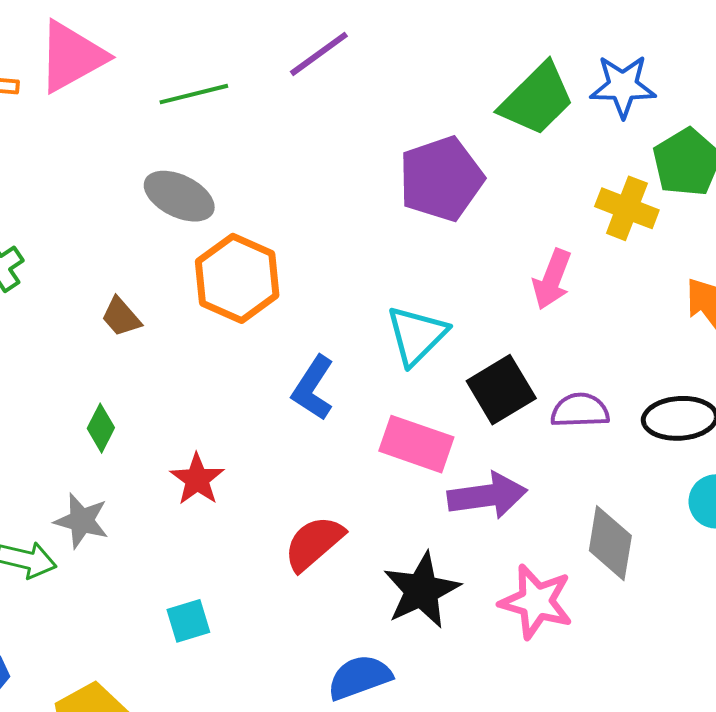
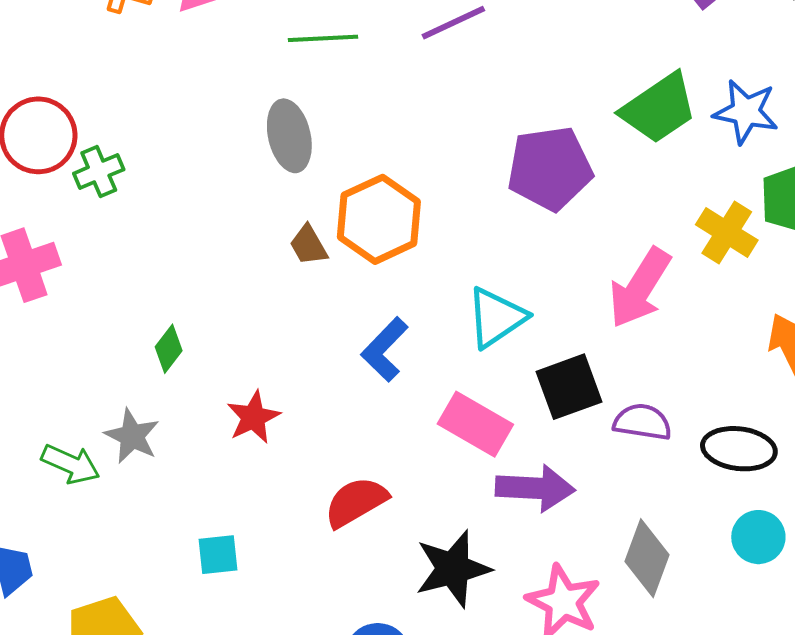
gray ellipse: (179, 196) -> (289, 136), turned 40
orange hexagon: (237, 278) -> (379, 219), moved
pink arrow: (552, 279) -> (640, 288), size x1.4
brown trapezoid: (121, 317) -> (308, 245), moved

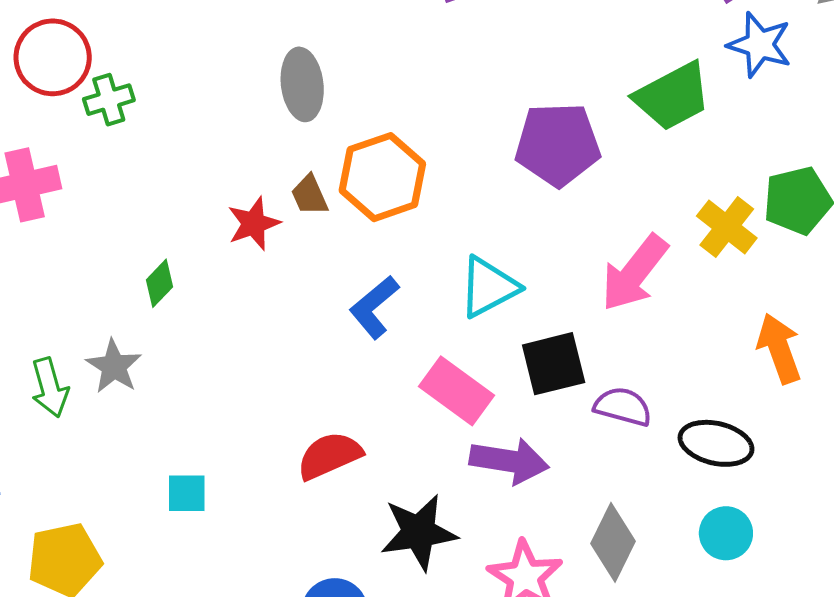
blue star: (746, 112) -> (760, 45), moved
red star: (253, 417) -> (254, 224), moved
green arrow: (71, 464) -> (50, 388), turned 44

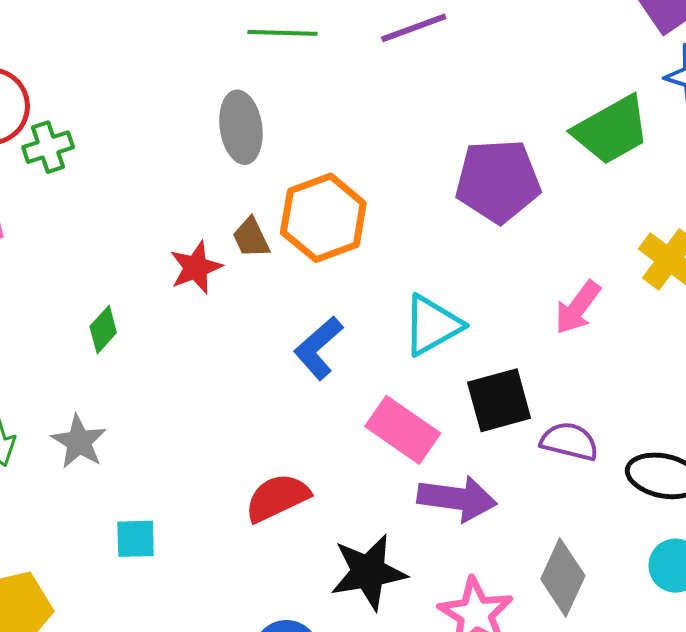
pink arrow: (634, 273) -> (578, 308), size x0.7
gray star: (114, 366) -> (79, 442), moved

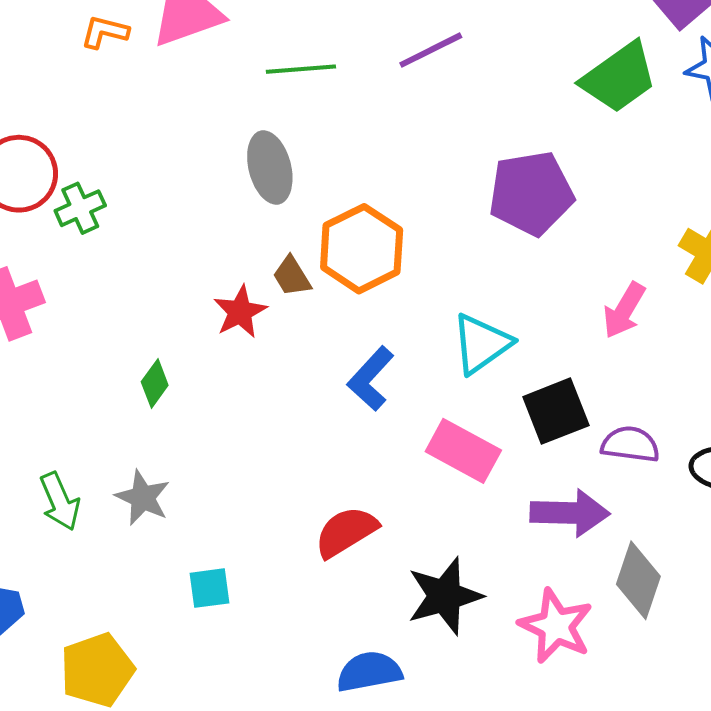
green trapezoid: (611, 130) -> (619, 77), moved
purple arrow: (457, 499) -> (570, 513), moved

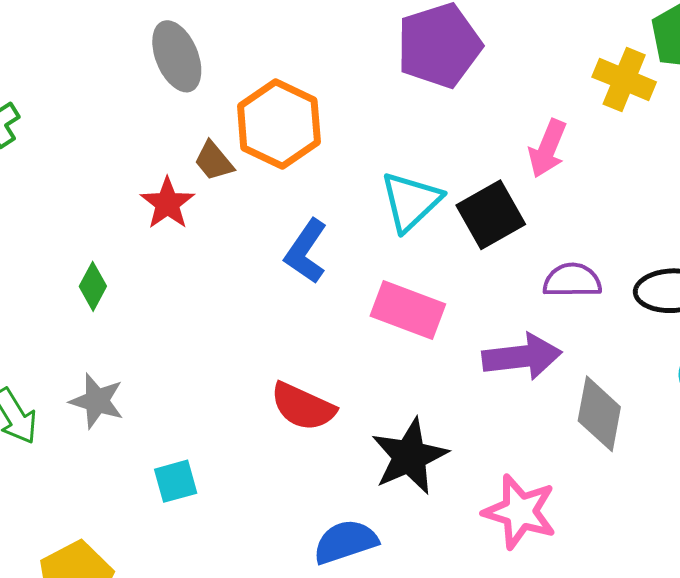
black square: (556, 411) -> (491, 215), moved
red semicircle: (346, 532) -> (303, 407), turned -116
pink star: (556, 626) -> (520, 512), moved

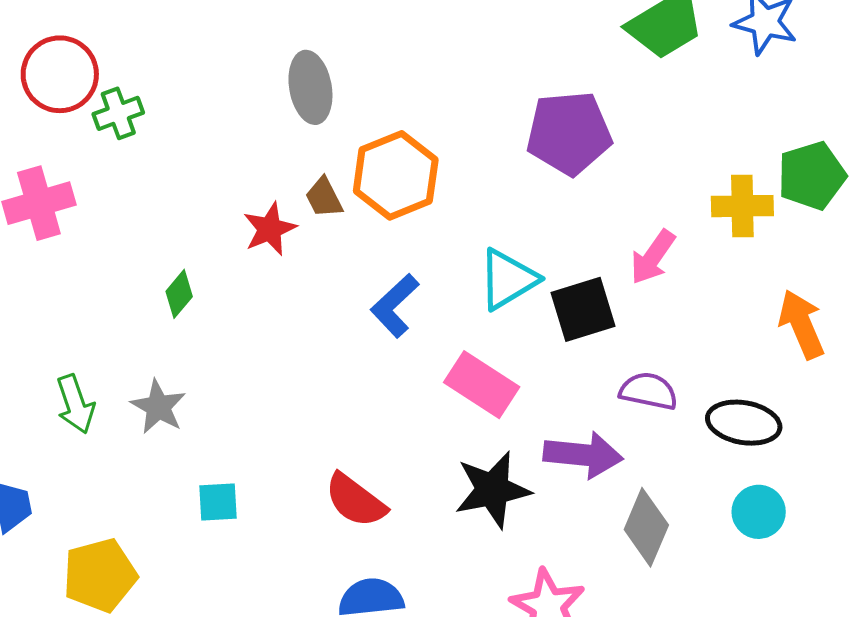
yellow cross: (624, 79) -> (742, 206), turned -36
red semicircle: (303, 407) -> (355, 500), moved
black star: (409, 456) -> (493, 490), moved

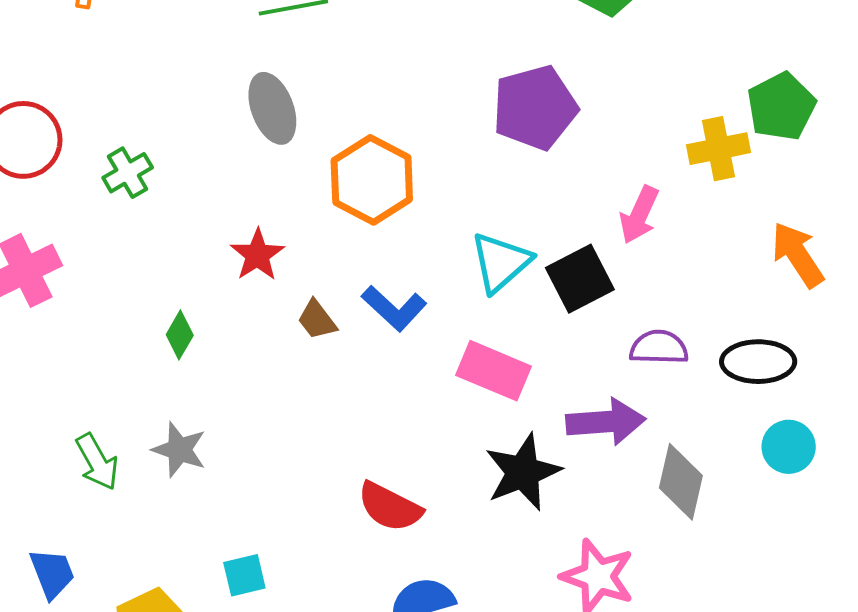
green cross: (118, 113) -> (128, 173), moved
brown trapezoid: (324, 198) -> (317, 320), moved
blue L-shape: (395, 306) -> (394, 308), turned -84
cyan square: (218, 502) -> (244, 575), moved

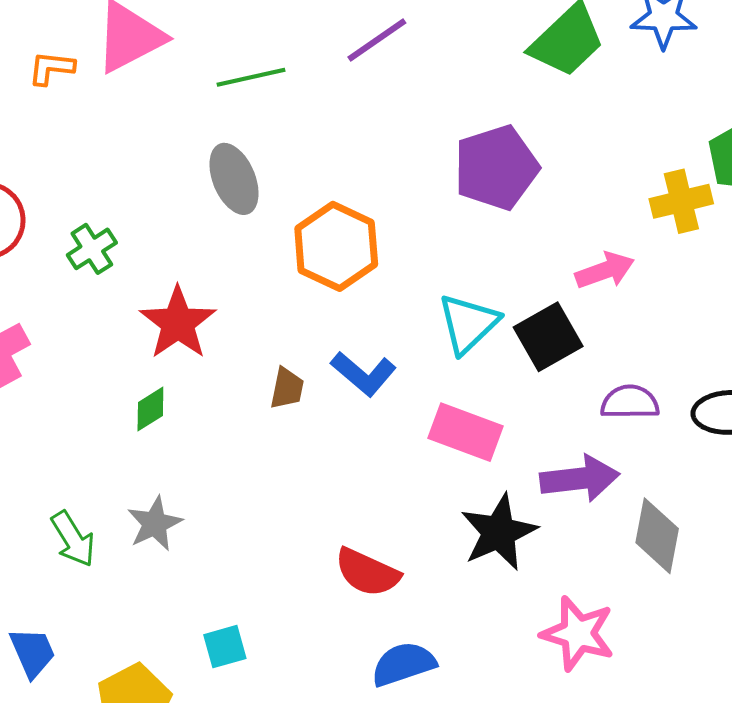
pink arrow: (639, 215) -> (605, 270), turned -132
red star: (257, 255) -> (178, 323), moved, size x1.4
brown trapezoid: (317, 320) -> (287, 388), turned -129
green diamond: (180, 335) -> (150, 409), turned 30
gray star: (179, 450) -> (155, 524), turned 30

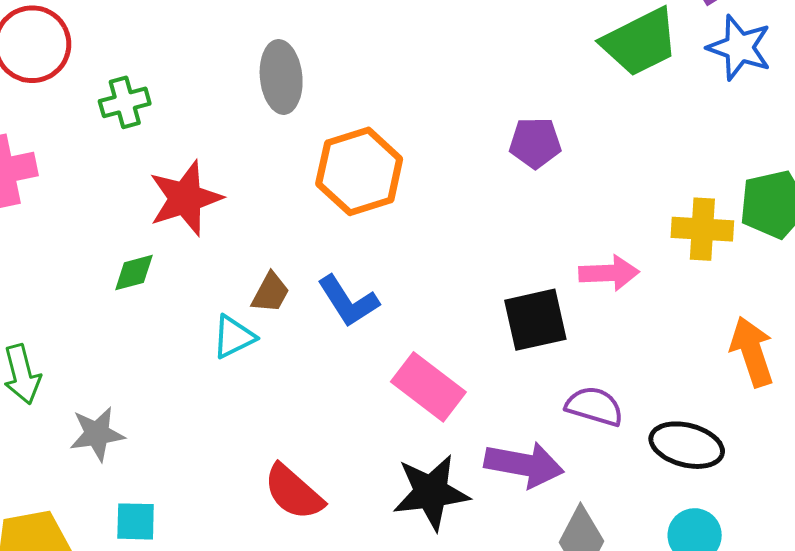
purple pentagon: (496, 168) -> (535, 143), size x0.6
cyan triangle: (468, 323) -> (234, 337), moved, size x0.7
gray star: (155, 524) -> (97, 434), moved

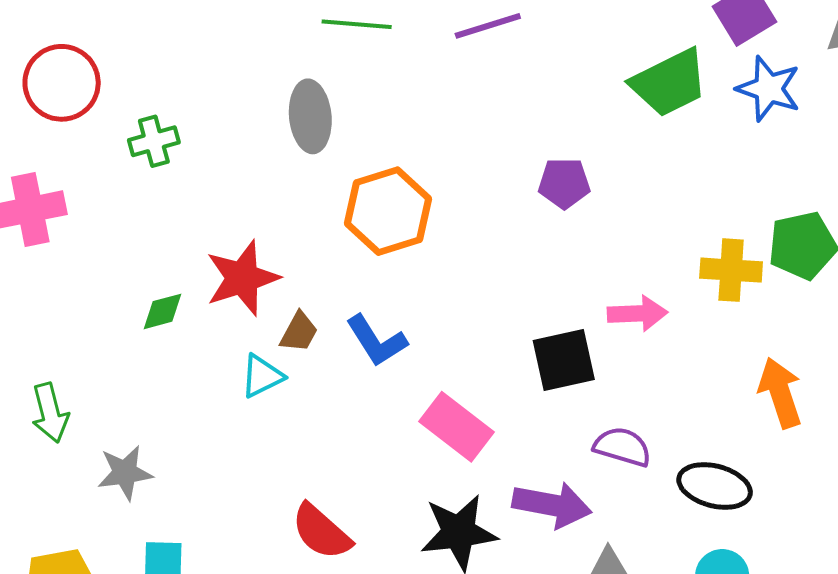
red star: (185, 198) -> (242, 278), moved

